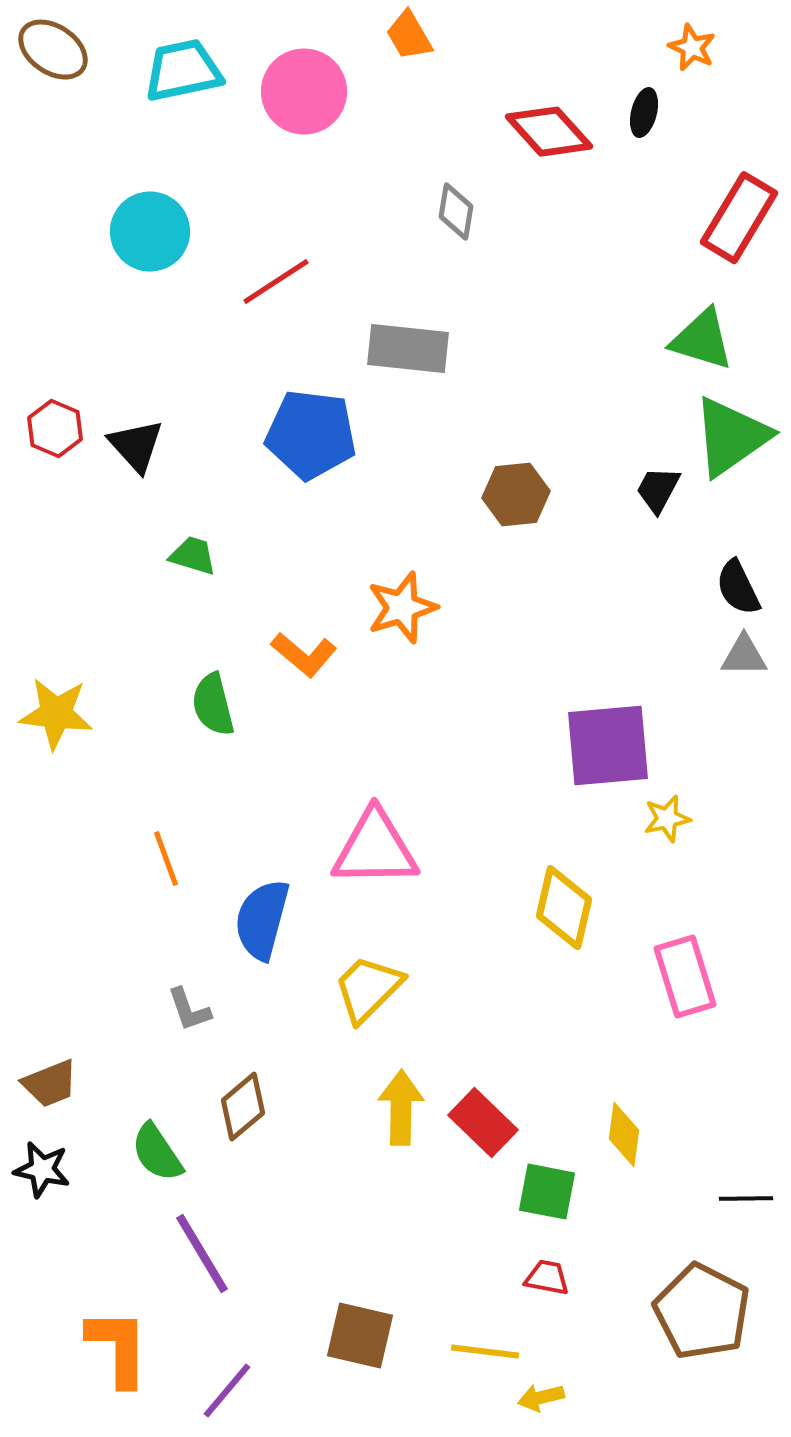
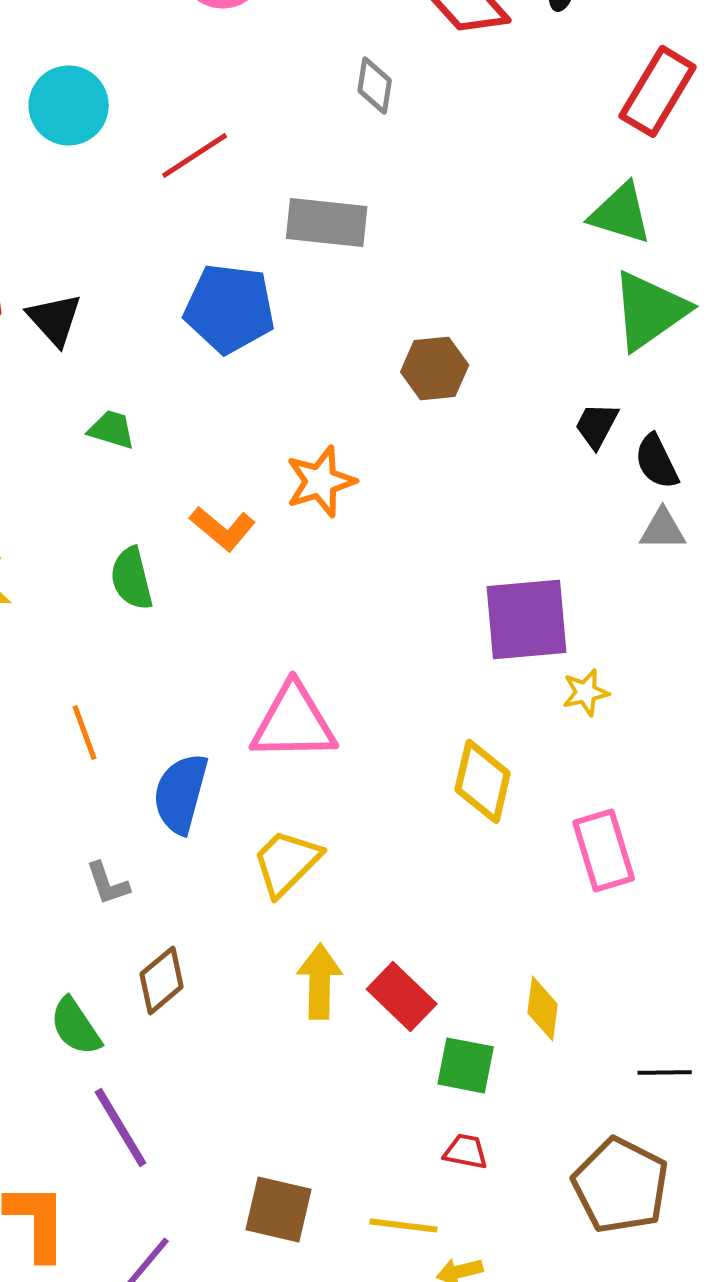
black trapezoid: (658, 490) -> (597, 425), moved

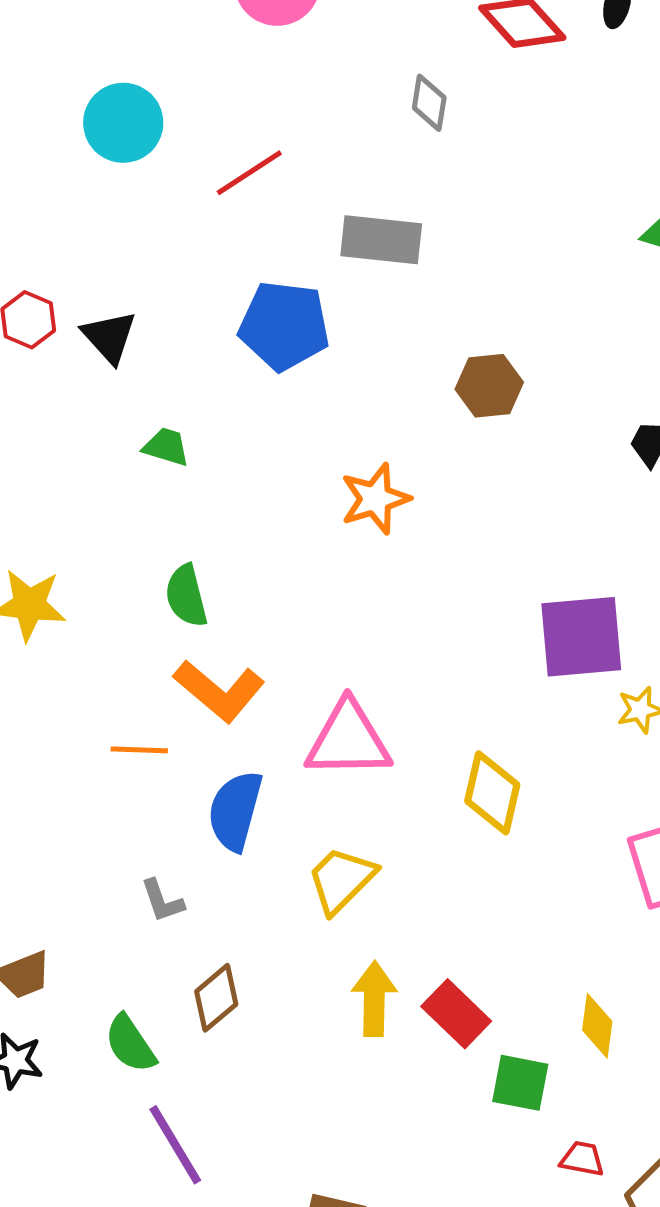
orange L-shape: (223, 528) -> (219, 691), moved, size x1.4
orange line: (85, 732) -> (139, 750), turned -68
yellow diamond: (483, 781) -> (492, 793), moved
red trapezoid: (466, 1151) -> (582, 1159), moved

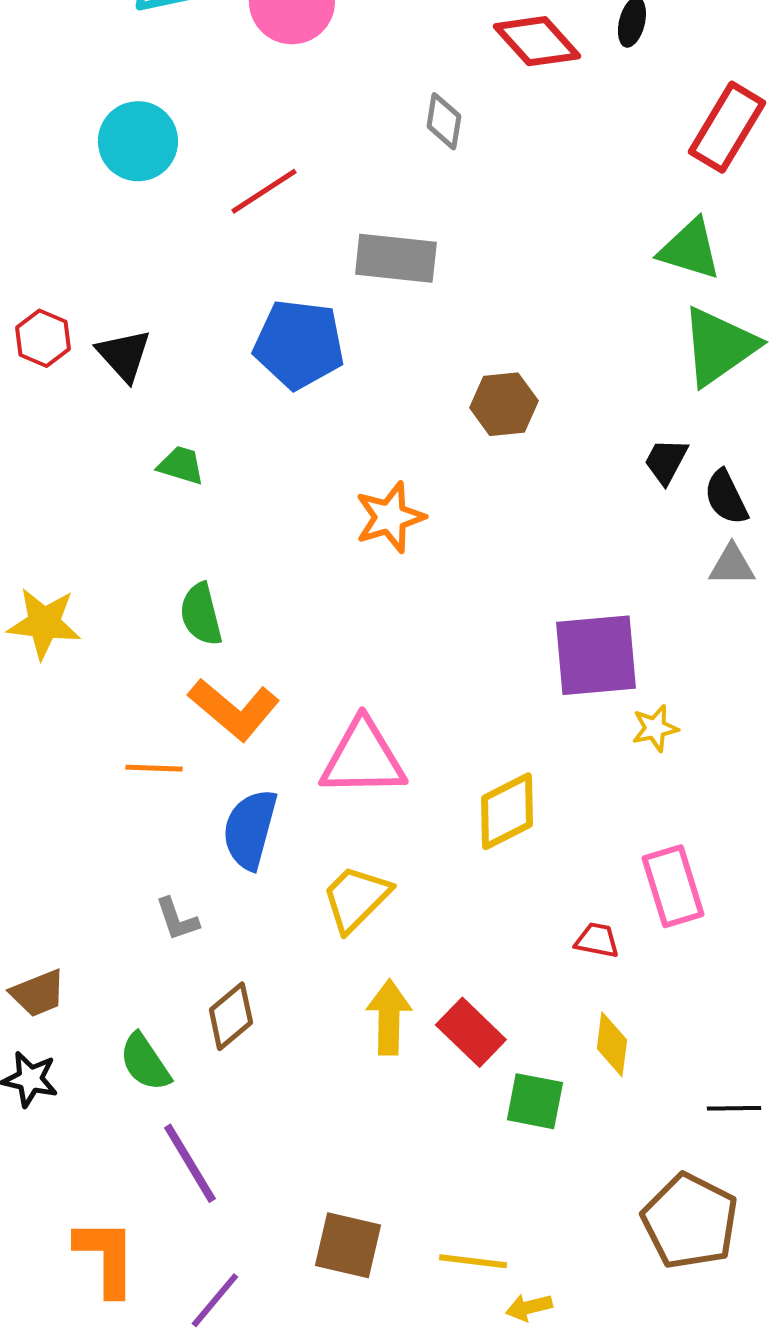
yellow diamond: (492, 793) -> (507, 811), turned 50
red trapezoid: (582, 1159) -> (597, 940), moved

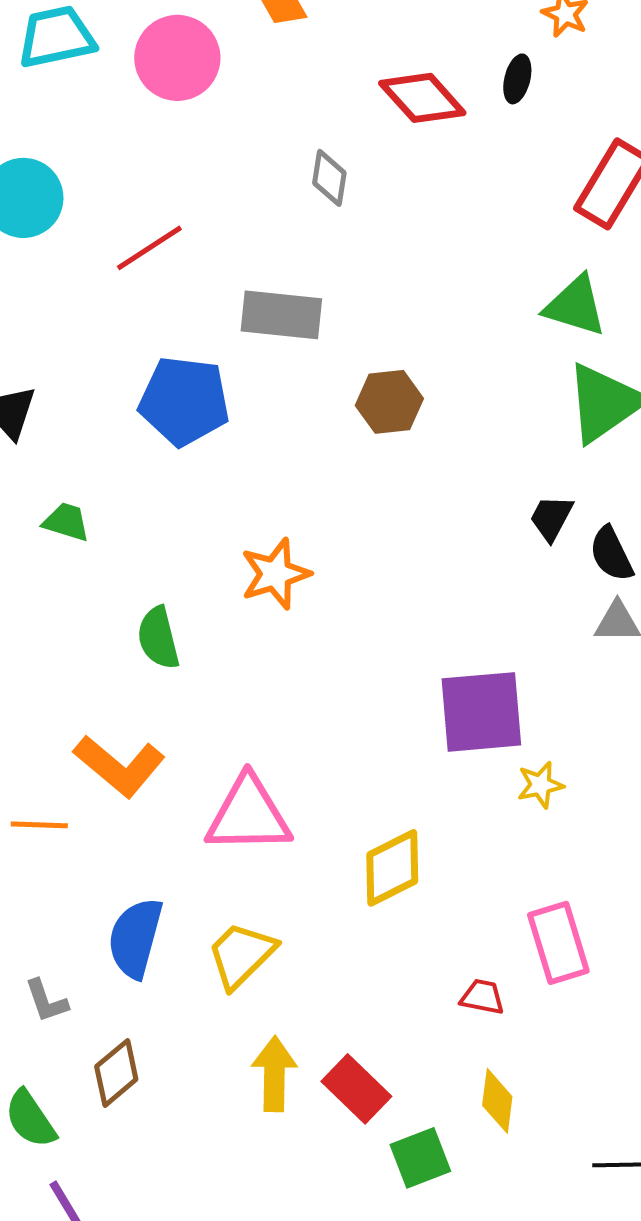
brown hexagon: (504, 404) -> (389, 402), moved
green semicircle: (201, 614) -> (158, 638), moved
blue semicircle: (250, 829) -> (135, 938), moved
gray L-shape: (177, 919) -> (46, 1001), moved
green square: (535, 1101) -> (420, 1158), turned -32

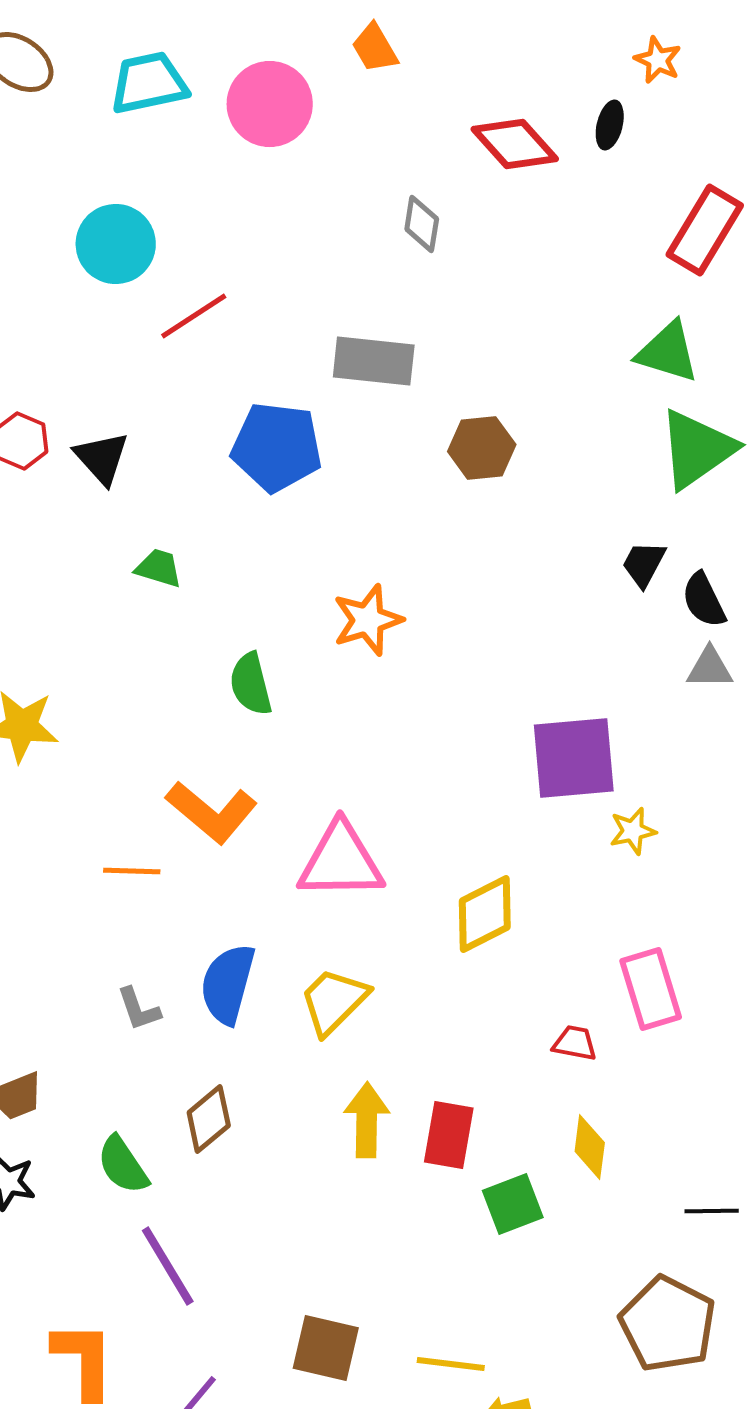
red line: (149, 248) -> (194, 316), moved
gray L-shape: (46, 1001) -> (139, 1009), moved
red rectangle: (356, 1089) -> (449, 1135), turned 56

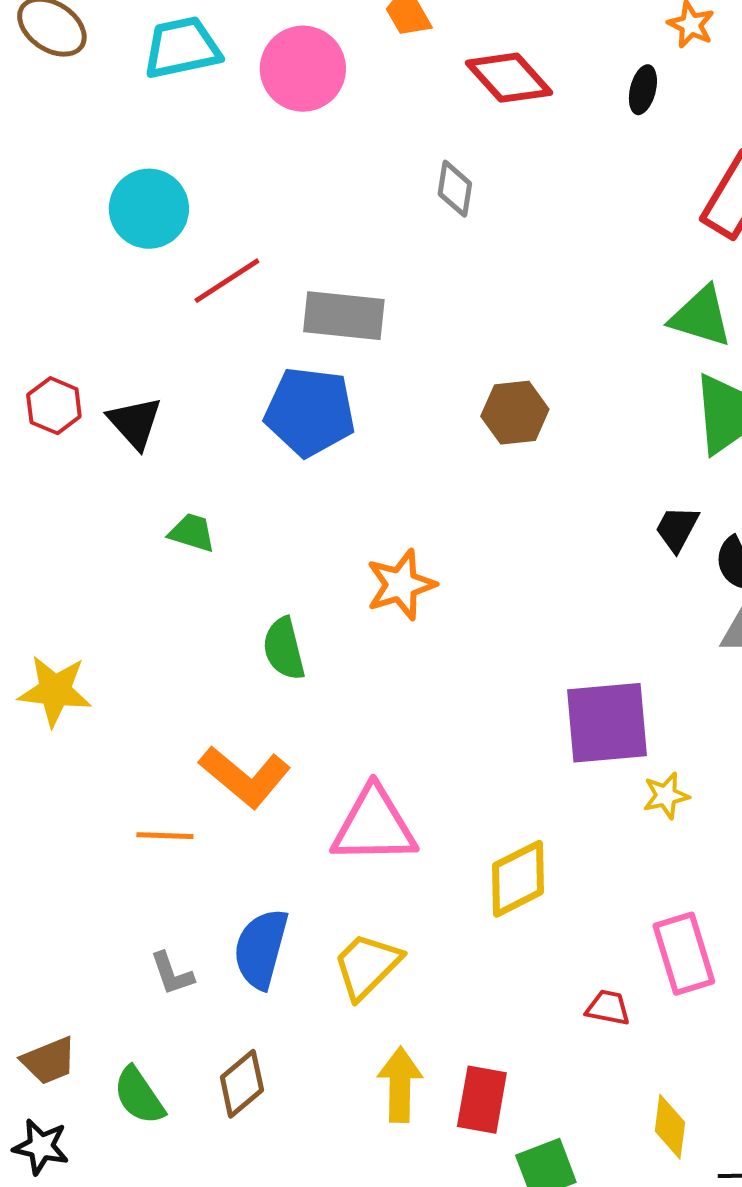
red diamond: (515, 144) -> (509, 78), moved
gray rectangle: (374, 361) -> (344, 316), moved
yellow diamond: (590, 1147) -> (670, 1127), moved
green semicircle: (123, 1165) -> (139, 1096), moved

